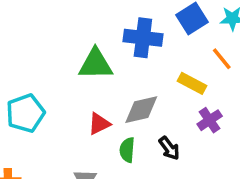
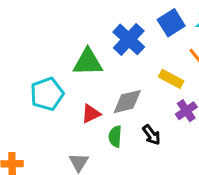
blue cross: (143, 38) -> (129, 39), turned 36
cyan pentagon: (25, 113) -> (47, 94), moved

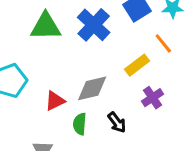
green triangle: (88, 62) -> (46, 26), moved
yellow rectangle: (171, 79) -> (137, 65), turned -65

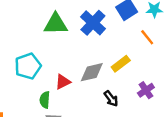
yellow rectangle: (137, 65) -> (121, 64), moved
purple cross: (152, 98) -> (146, 90), moved
green semicircle: (80, 124) -> (45, 100), moved

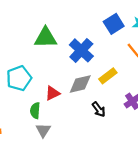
blue cross: (93, 23) -> (81, 50), moved

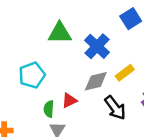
red triangle: (52, 93) -> (69, 100), moved
black arrow: (99, 109) -> (115, 108), size x1.5

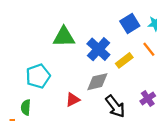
yellow rectangle: (125, 73) -> (124, 60), moved
green semicircle: (49, 109) -> (26, 107), moved

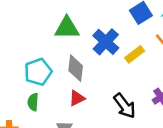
gray diamond: (97, 82) -> (76, 68), moved, turned -70
green semicircle: (26, 107) -> (33, 102), moved

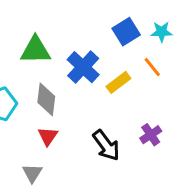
red triangle: (77, 98) -> (48, 136), turned -30

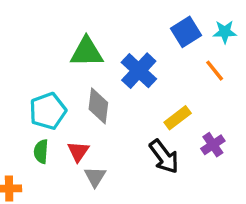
yellow rectangle: (118, 82) -> (178, 118), moved
red triangle: (48, 136) -> (78, 151), moved
gray triangle: (32, 173) -> (95, 177), moved

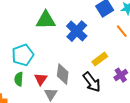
gray diamond: (98, 106) -> (63, 74), moved

